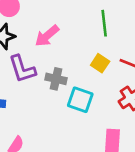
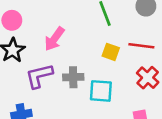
purple L-shape: (22, 69) -> (39, 76), turned 108

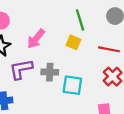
yellow square: (111, 52) -> (73, 42), moved

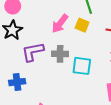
pink arrow: (36, 39) -> (60, 24), moved

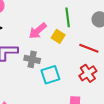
cyan square: (82, 66) -> (50, 75), turned -36

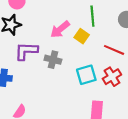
cyan square: (50, 75) -> (86, 75), moved

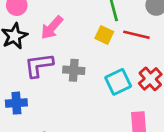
pink arrow: (60, 29) -> (52, 28), moved
red line: (114, 50) -> (136, 35), moved

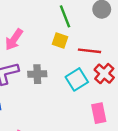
red line: (136, 35) -> (89, 51), moved

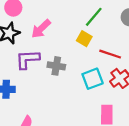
green line: (65, 16) -> (94, 17), turned 50

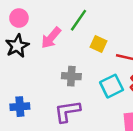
green line: (94, 17) -> (78, 20), moved
purple L-shape: (28, 59) -> (67, 111), moved

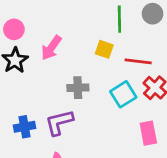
green line: (78, 20) -> (119, 19), moved, turned -30
purple L-shape: (67, 111) -> (59, 122), moved

